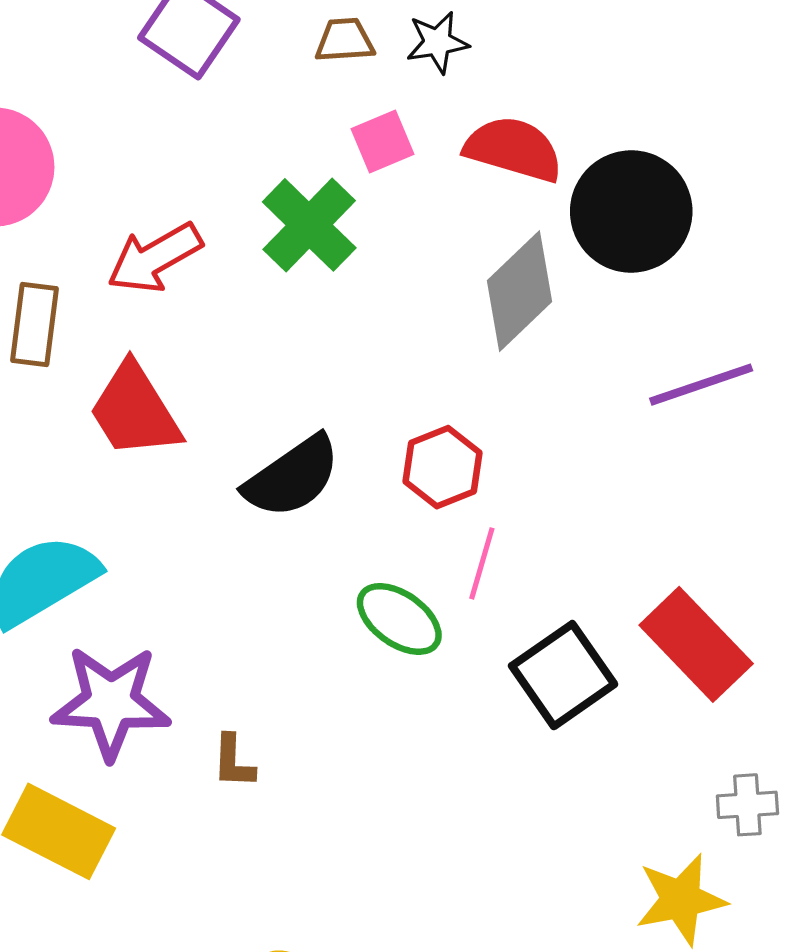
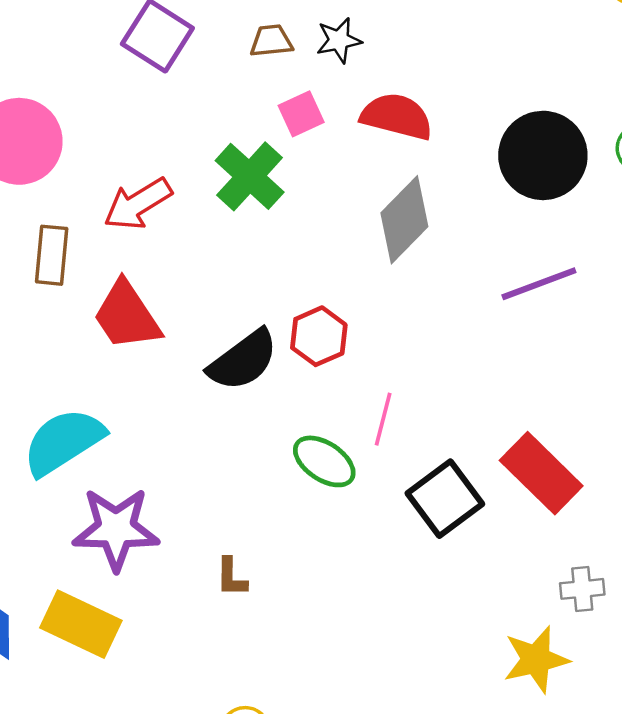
black circle: (631, 211) -> (543, 155), moved
red hexagon: (442, 467) -> (319, 336), moved
brown L-shape: (233, 761) -> (231, 577), moved

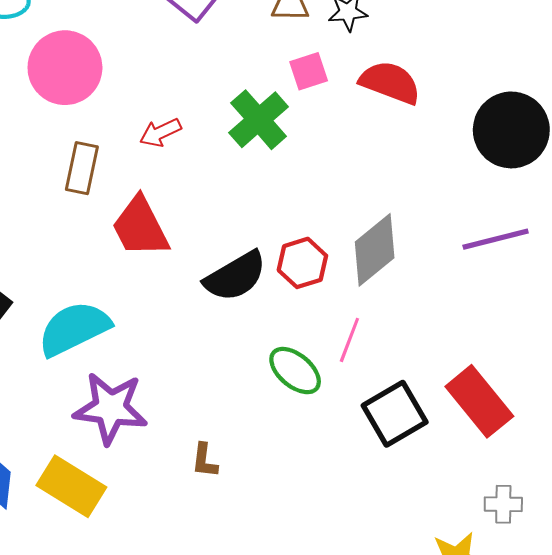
red arrow: (138, 204) -> (160, 133), size x0.7
gray diamond: (404, 220) -> (375, 250), moved

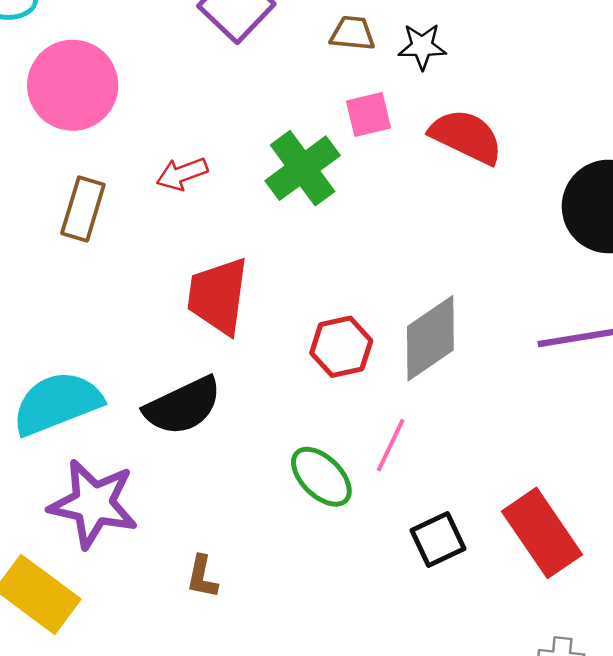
red trapezoid: (140, 227) -> (218, 296), moved, turned 30
black semicircle: (235, 276) -> (183, 406), moved
black square: (395, 414) -> (438, 539), size x0.7

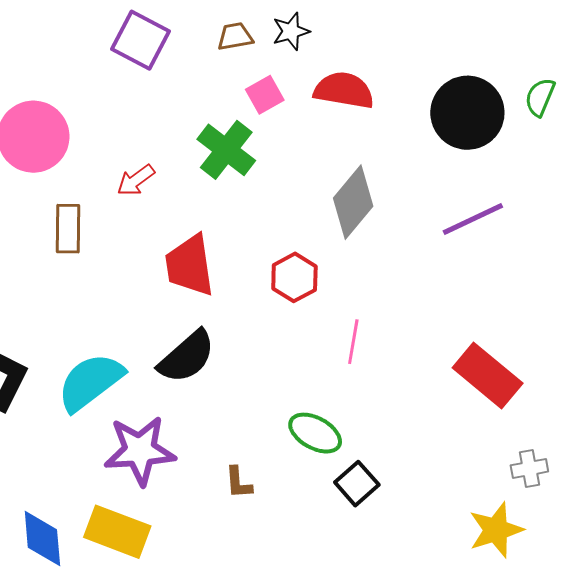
gray diamond: (430, 338) -> (353, 202), moved
green ellipse: (321, 477) -> (315, 433), moved
black square: (438, 539) -> (357, 484), moved

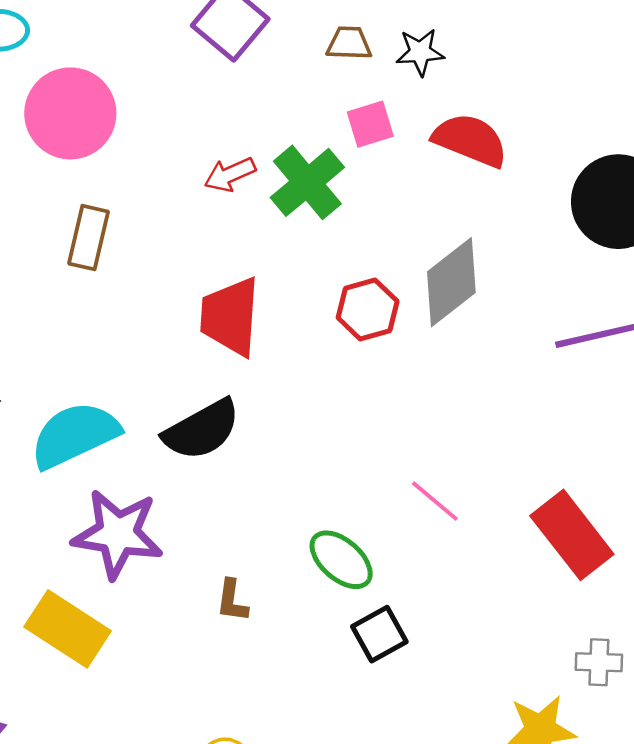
red arrow: (136, 180) -> (230, 174), moved
red hexagon: (294, 277) -> (368, 310), moved
pink line: (353, 342) -> (435, 501), moved, turned -72

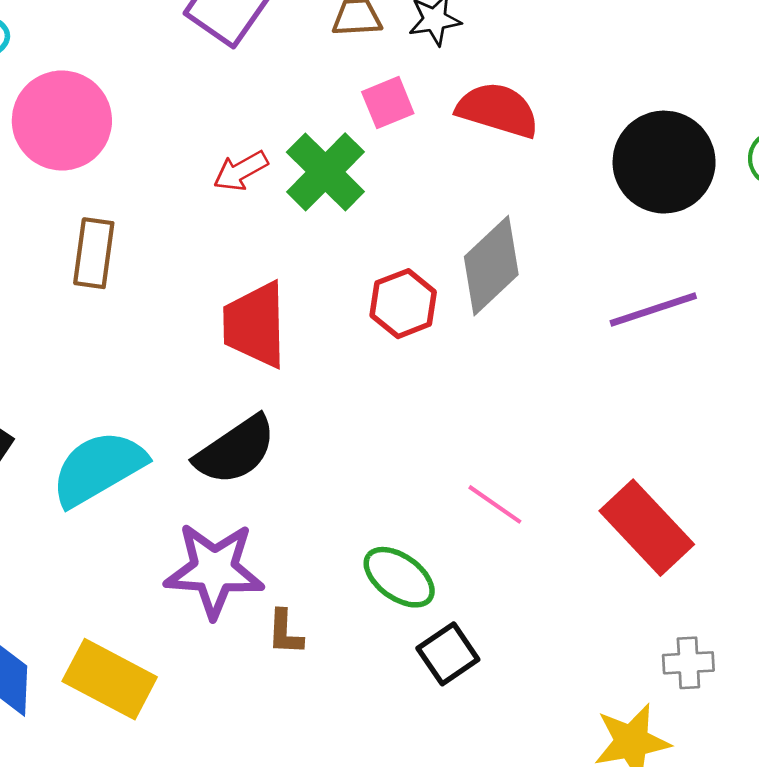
purple star: (118, 534) -> (214, 570), moved

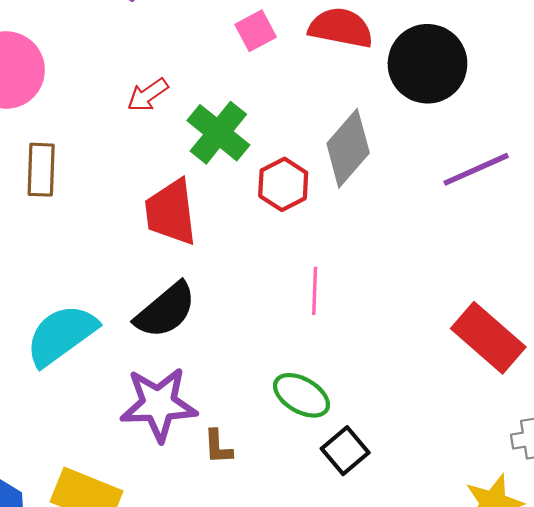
black circle: (664, 162) -> (427, 64), moved
green cross: (325, 172) -> (218, 133), moved
pink line: (495, 504) -> (315, 291), moved, turned 63

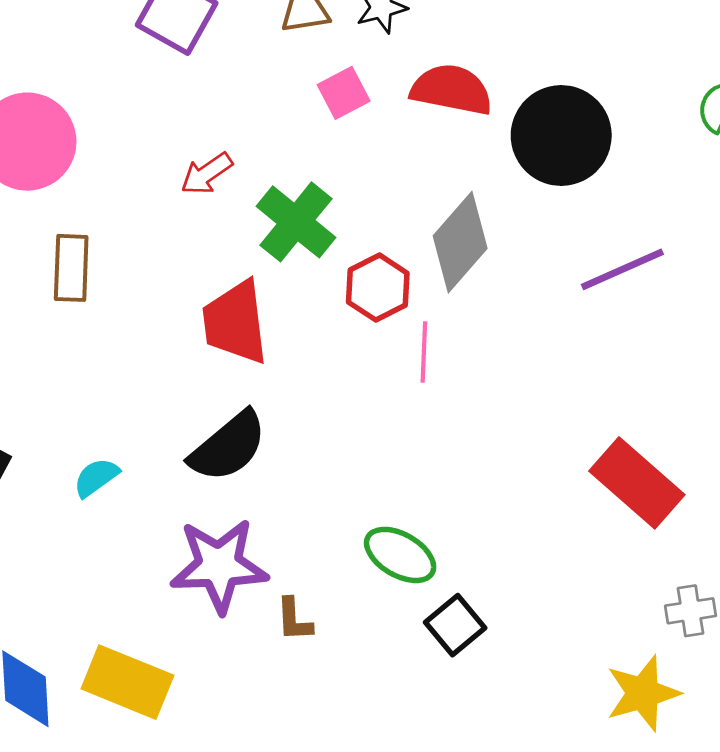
pink line: (315, 291) -> (424, 352), moved
cyan semicircle: (61, 335) -> (96, 477), size x0.5

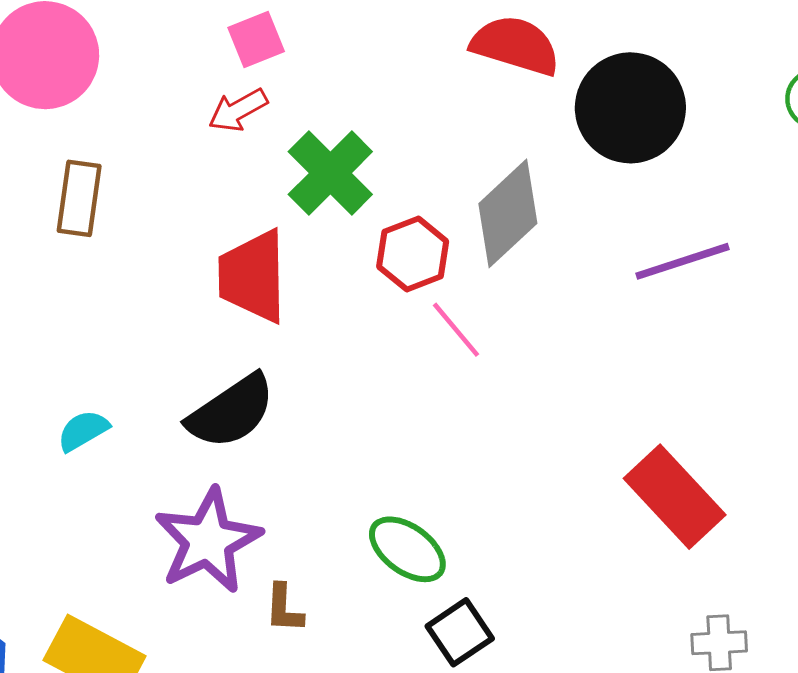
pink square: (344, 93) -> (256, 39), moved
pink line: (424, 352) -> (456, 330), turned -48
purple star: (219, 566) -> (208, 541), turned -30

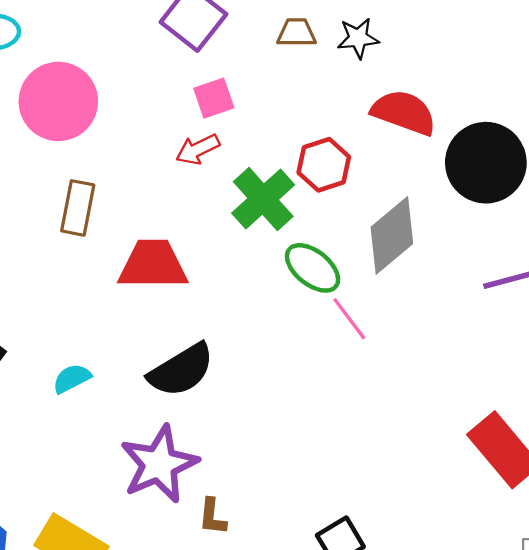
red hexagon: (413, 254) -> (324, 165), moved
red trapezoid: (253, 276) -> (153, 265), moved, turned 88
green ellipse: (407, 549) -> (313, 268), moved

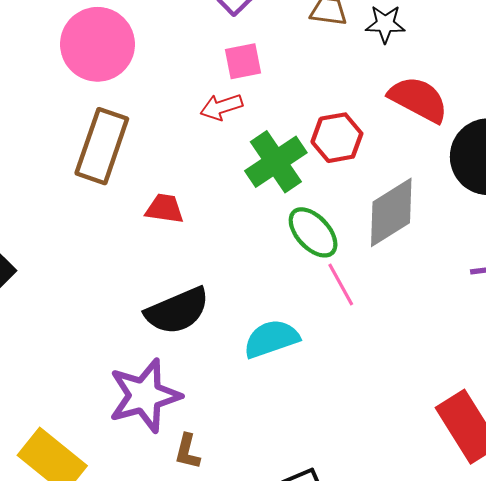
brown rectangle: (78, 208) -> (102, 146), size x1.4
red trapezoid: (153, 265) -> (165, 209), size x0.6
cyan semicircle: (72, 378) -> (271, 339), moved, size x1.5

